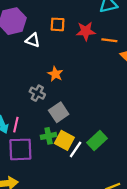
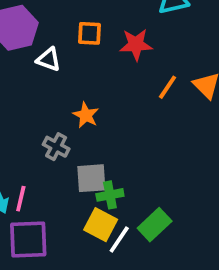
orange line: (109, 40) -> (168, 87), moved, turned -63
gray square: (59, 112) -> (91, 178), turned 30
green cross: (49, 136) -> (110, 195), moved

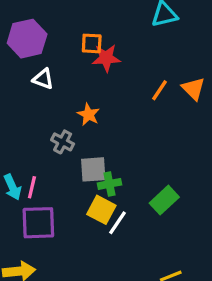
red star: (136, 45) -> (106, 58), moved
white triangle: (49, 59) -> (43, 79), moved
green rectangle: (155, 225) -> (164, 200), moved

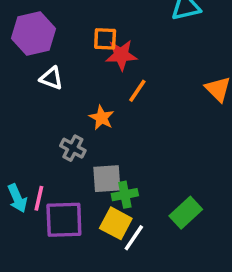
orange line: (159, 90) -> (137, 91), moved
purple square: (38, 223) -> (64, 220), moved

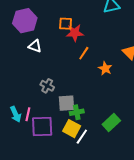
orange star: (102, 118) -> (105, 68), moved

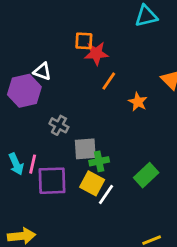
purple hexagon: (25, 21) -> (24, 91), moved

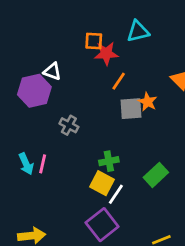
cyan triangle: (146, 16) -> (138, 31), moved
gray square: (85, 149) -> (131, 109), moved
purple square: (52, 181) -> (102, 225), moved, turned -36

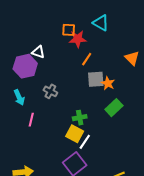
cyan triangle: (138, 31) -> (101, 23), turned 42
orange star: (148, 102) -> (108, 83), moved
cyan arrow: (26, 164) -> (19, 97), moved
green rectangle: (156, 175) -> (114, 108), moved

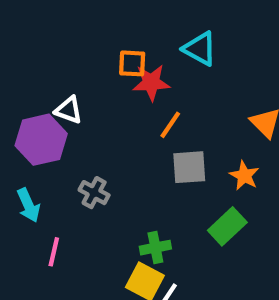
orange star: (108, 83) -> (244, 176), moved

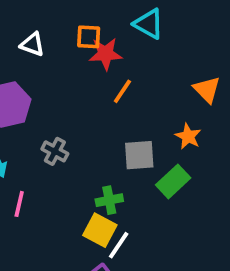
white triangle: (69, 110) -> (32, 44), moved
gray square: (189, 167) -> (139, 155), moved

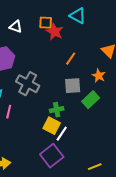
red star: (106, 54) -> (55, 32), turned 30
orange line: (122, 91) -> (71, 59), moved
gray cross: (55, 151) -> (28, 84), size x1.6

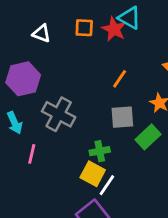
red star: (55, 32) -> (114, 29), moved

